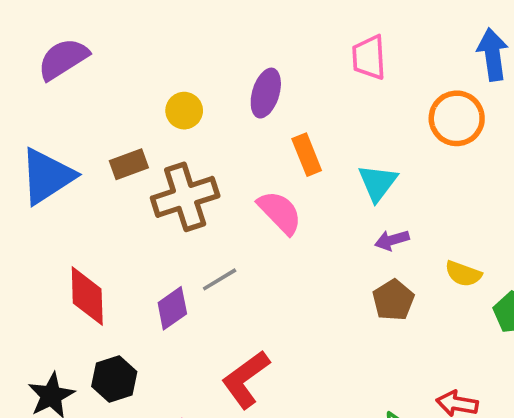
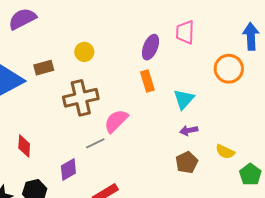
purple ellipse: (266, 93) -> (150, 47), moved
brown rectangle: (129, 164) -> (44, 68), moved
pink semicircle: (280, 212) -> (116, 121), moved, turned -96
red diamond: (87, 296) -> (24, 146), size x0.7
purple diamond: (172, 308) -> (68, 169), moved

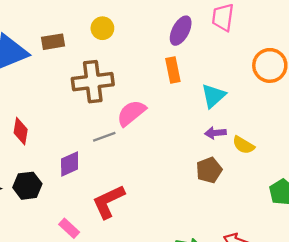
yellow semicircle: (225, 152) -> (243, 145), moved

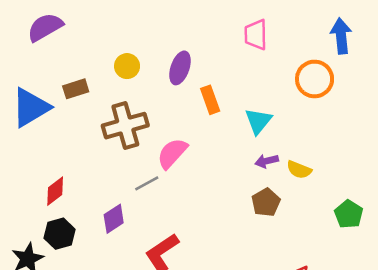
purple ellipse: (181, 31) -> (180, 68), moved
red diamond: (21, 131) -> (55, 191), turned 52
black hexagon: (27, 186) -> (60, 234), moved

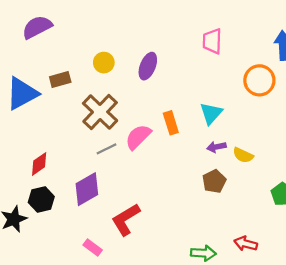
orange rectangle: (210, 100) -> (171, 123), moved
brown cross: (125, 126) -> (100, 112), turned -33
gray line: (147, 183) -> (106, 149), moved
purple diamond: (114, 219) -> (87, 189), size x1.4

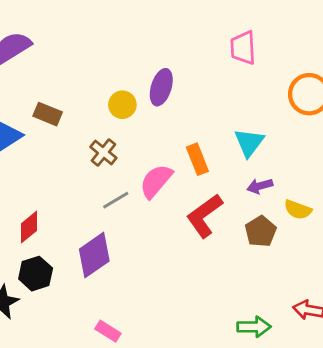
yellow circle: (104, 63) -> (122, 105), moved
brown rectangle: (60, 79) -> (48, 114), turned 42
brown cross: (100, 112) -> (103, 152), size x0.6
yellow semicircle: (243, 155) -> (298, 210), moved
red L-shape: (126, 219) -> (204, 216), moved

